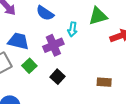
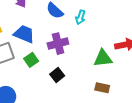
green triangle: (98, 16) -> (103, 58), moved
cyan arrow: (72, 29) -> (80, 17), moved

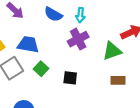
purple cross: (58, 44) -> (78, 39), moved
black square: (57, 75) -> (70, 78), turned -32

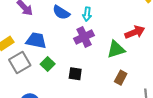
brown rectangle: (118, 80) -> (121, 78), turned -64

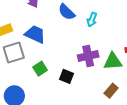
purple cross: (84, 37) -> (88, 56), moved
green square: (48, 64) -> (40, 69), moved

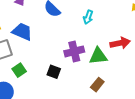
cyan arrow: (92, 20) -> (88, 17), moved
green square: (40, 69) -> (19, 70), moved

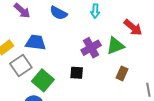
red arrow: (120, 43) -> (133, 27), turned 66
green square: (19, 70) -> (43, 80), size x1.5

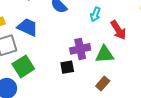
red arrow: (133, 27) -> (118, 30), moved
black square: (77, 73) -> (67, 67), moved, turned -32

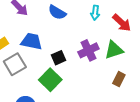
green square: (23, 66) -> (50, 80), moved
black square: (67, 67) -> (59, 58), moved

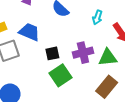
brown rectangle: (119, 79) -> (107, 87), size x1.5
green square: (50, 80) -> (60, 75), moved

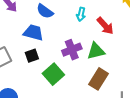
blue trapezoid: (29, 32) -> (33, 33), moved
black square: (52, 53) -> (32, 56), moved

